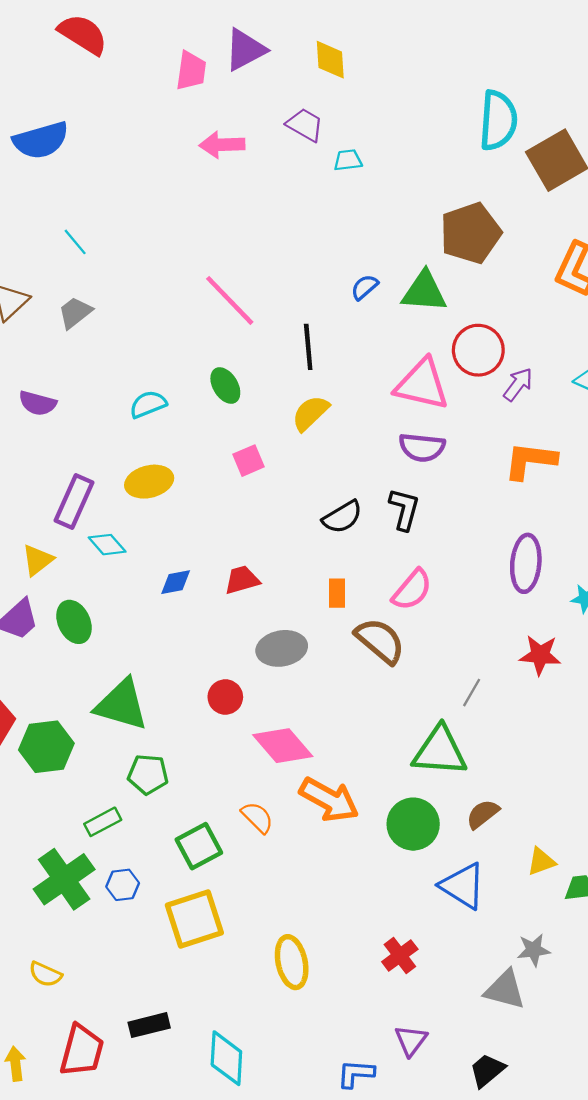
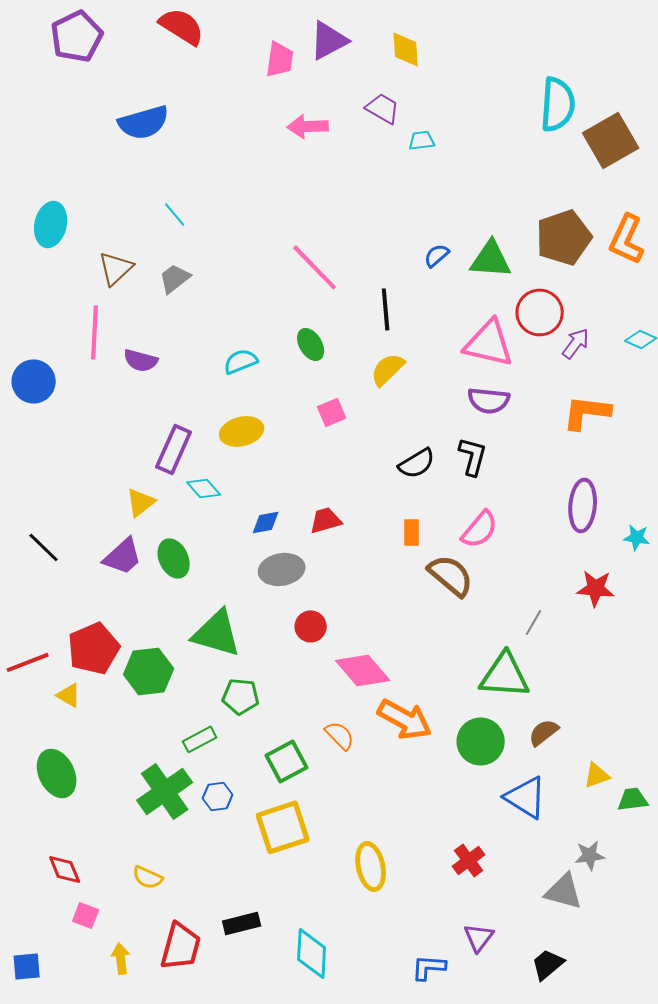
brown pentagon: (471, 233) -> (564, 237), moved
gray ellipse: (282, 648) -> (282, 569), moved

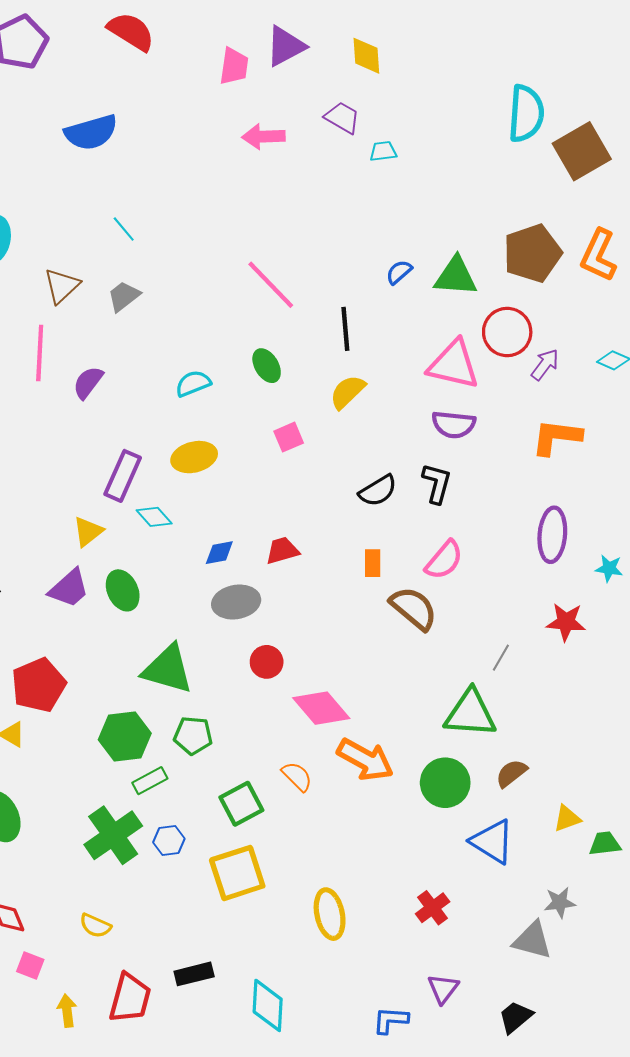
purple semicircle: (141, 360) -> (88, 382), turned 112
green hexagon: (149, 671) -> (125, 736), moved

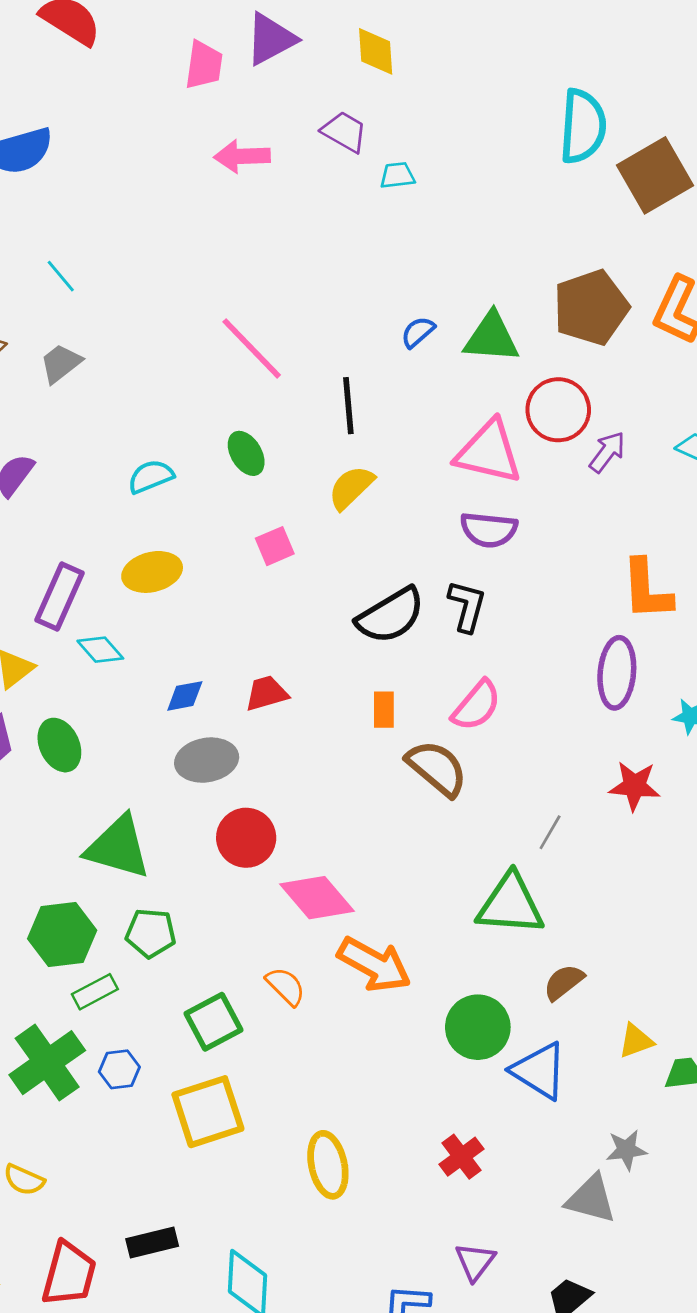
orange L-shape: (557, 437) -> (647, 590), moved, turned -100
black semicircle: (378, 491) -> (391, 616), size x1.4
red circle: (267, 662) -> (246, 838), size x1.4
green circle: (445, 783) -> (478, 1027), moved

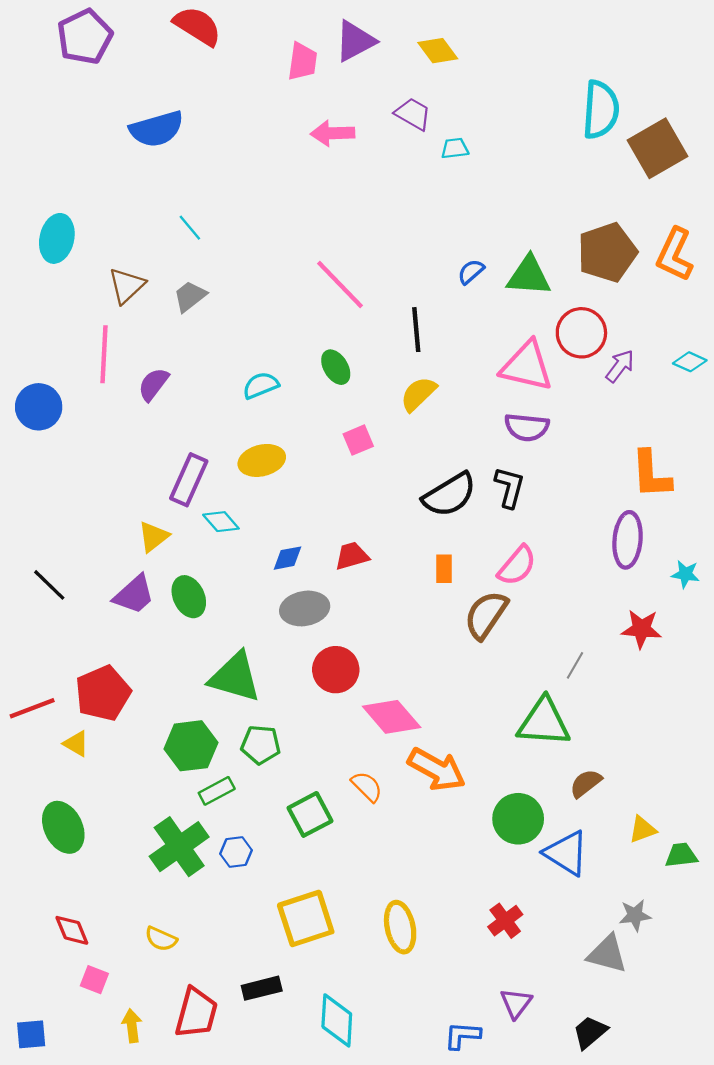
yellow diamond: (376, 51) -> (438, 51), turned -33
brown semicircle: (437, 768) -> (486, 615), turned -96
yellow square: (208, 1112) -> (306, 919), moved

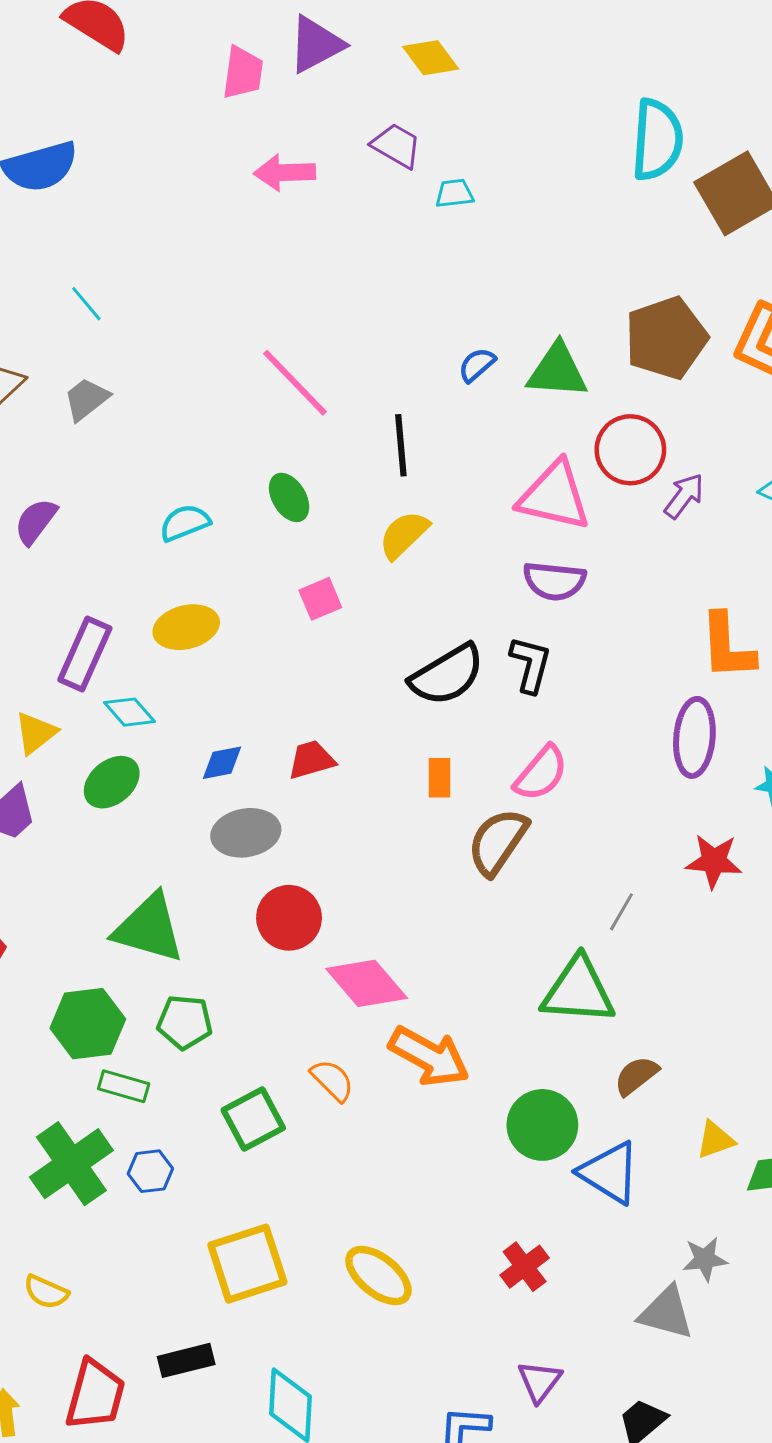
green ellipse: (189, 597) -> (112, 782), moved, turned 75
green rectangle: (217, 791) -> (124, 1086), turned 44
yellow ellipse: (400, 927) -> (378, 1276), turned -39

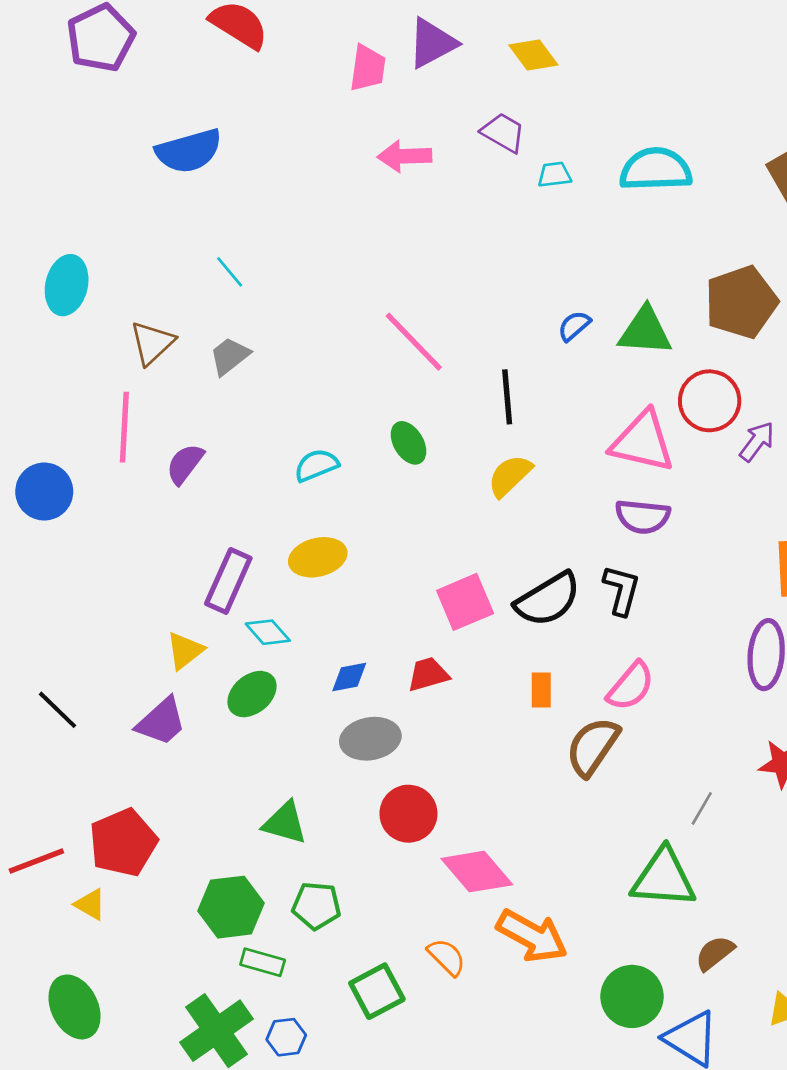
cyan semicircle: (657, 140) -> (656, 169), moved, turned -96
pink square: (320, 599) -> (465, 602), moved, size x1.5
green triangle: (149, 928) -> (285, 823), size x0.7

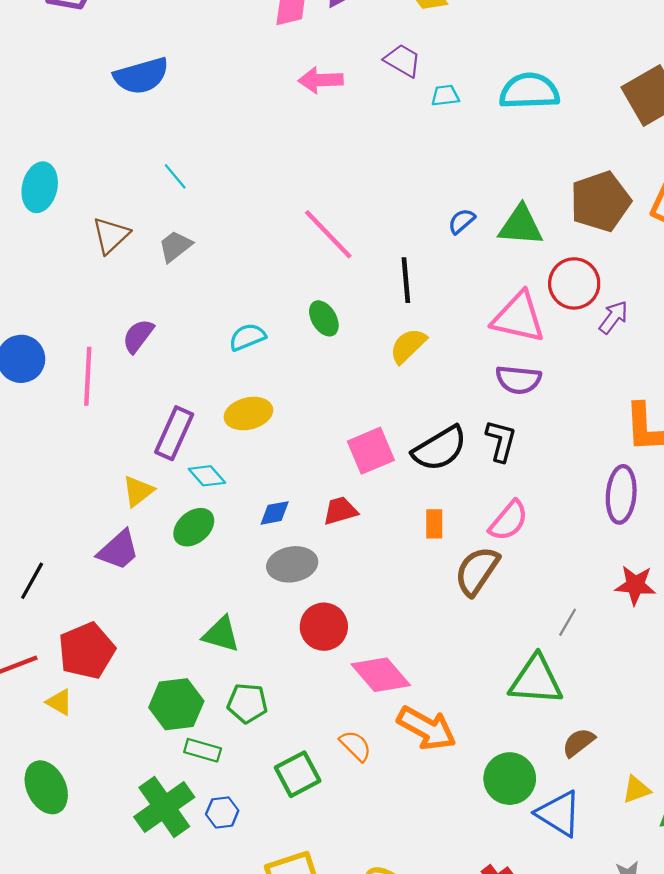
pink line: (124, 427) -> (88, 376), moved
black line: (57, 710) -> (32, 581), moved, turned 75

